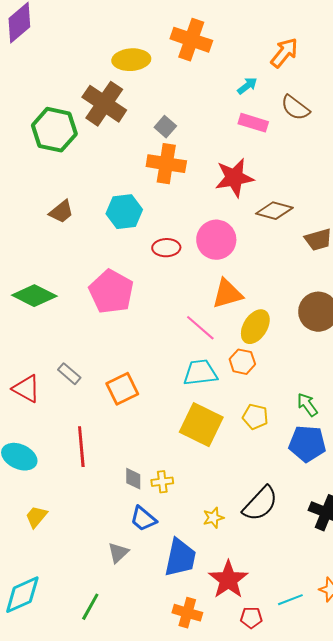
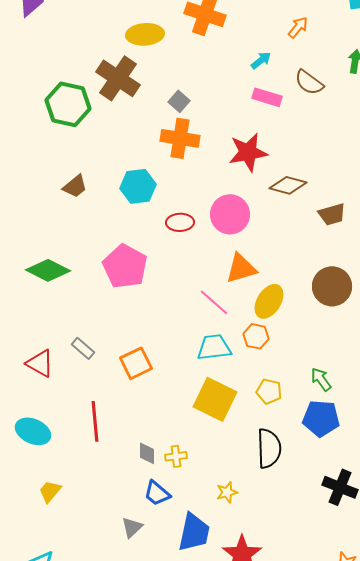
orange arrow: (284, 53) -> (298, 27), size x0.7
black semicircle: (260, 504) -> (269, 448), moved, turned -45

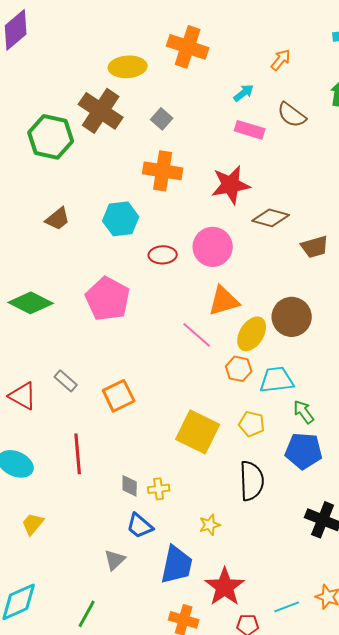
gray square: (179, 101) -> (162, 119), moved
brown circle: (332, 286) -> (292, 317), moved
cyan trapezoid: (214, 347) -> (277, 380), moved

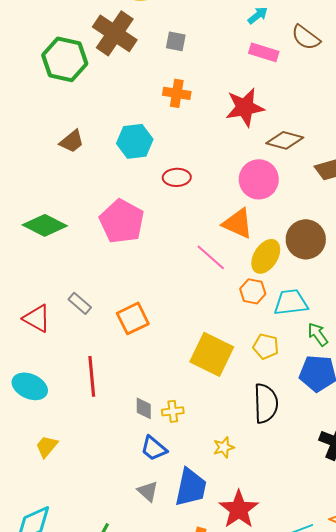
gray square: (162, 119) -> (176, 41), turned -30
orange cross: (163, 171) -> (177, 93), size x0.7
pink circle: (213, 247) -> (259, 179), moved
orange triangle: (224, 301) -> (238, 223), turned 40
gray triangle: (115, 560) -> (148, 491), moved, turned -35

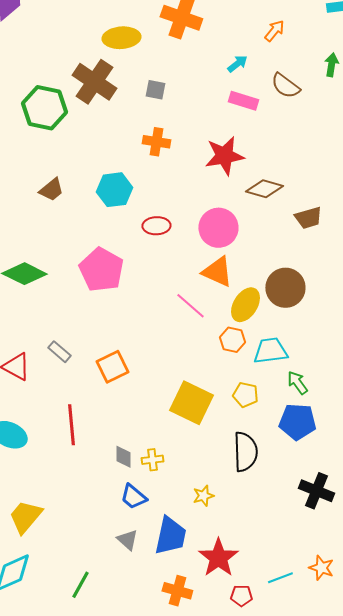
pink circle: (259, 179) -> (218, 228), moved
yellow trapezoid: (47, 446) -> (25, 517), moved, size x1.5

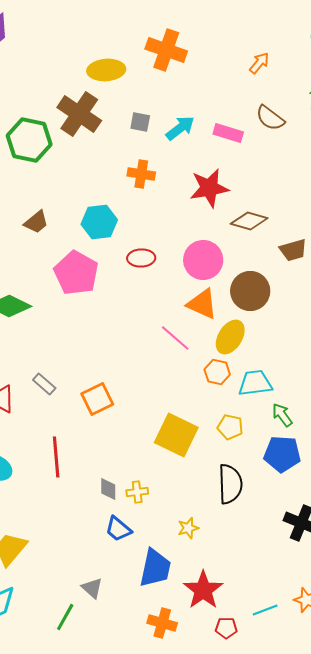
cyan arrow: (237, 64) -> (180, 128), moved, size x1.4
pink pentagon: (101, 270) -> (76, 273), moved
brown circle: (285, 288) -> (250, 291), moved
gray triangle: (127, 540) -> (92, 588), moved

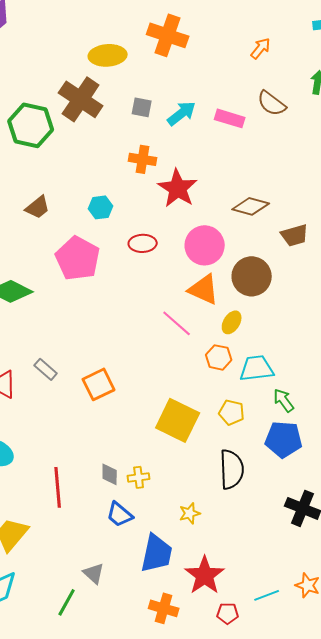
red star: (209, 188) -> (178, 188), moved, turned -30
cyan hexagon: (99, 222) -> (101, 207), size x0.7
yellow ellipse: (230, 337) -> (232, 322), size x0.7
red line: (56, 457) -> (58, 487), moved

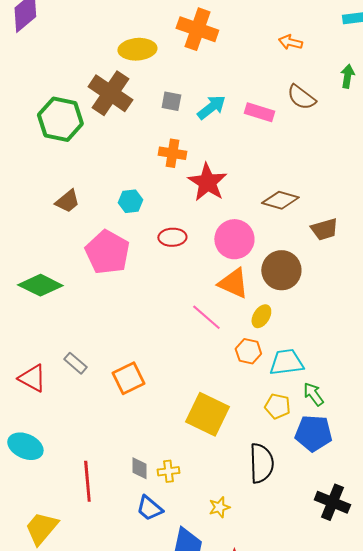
orange arrow: (261, 48) -> (290, 42), turned -115
yellow pentagon: (232, 412) -> (277, 406), moved

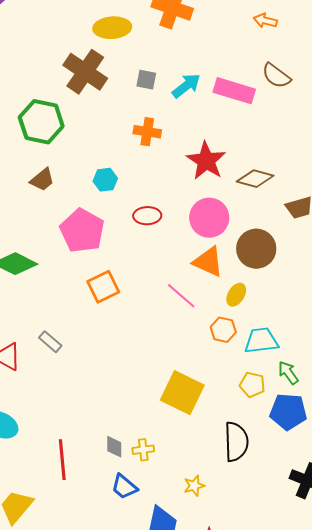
pink rectangle: (259, 112) -> (234, 91), size x1.4
green hexagon: (60, 119) -> (41, 122), moved
red star: (207, 182) -> (206, 161), moved
orange square: (128, 378) -> (103, 287), moved

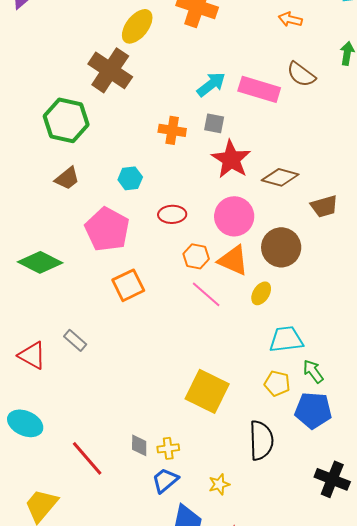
yellow ellipse: (112, 28) -> (137, 26), turned -48
gray square: (146, 80) -> (214, 123), moved
orange hexagon: (223, 330) -> (196, 256), moved
red line: (62, 460) -> (87, 458), turned -36
blue trapezoid: (124, 487) -> (165, 480), moved, turned 100

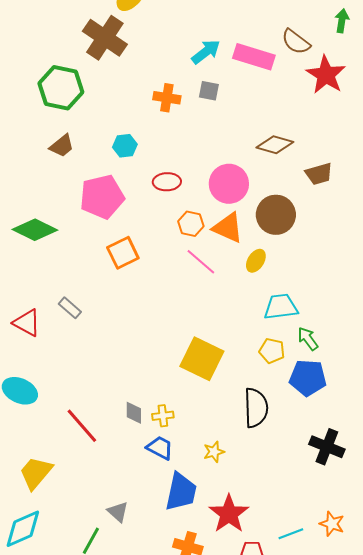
red star: (231, 159) -> (326, 75), moved
pink pentagon: (107, 229) -> (102, 197), turned 30
blue trapezoid: (165, 480) -> (160, 448), turned 68

